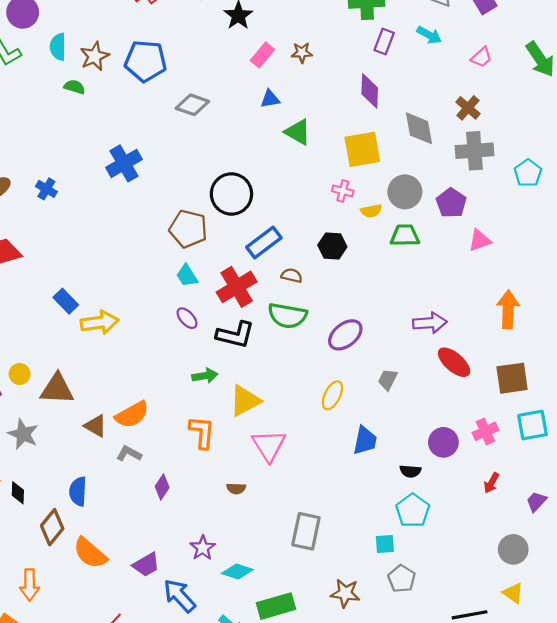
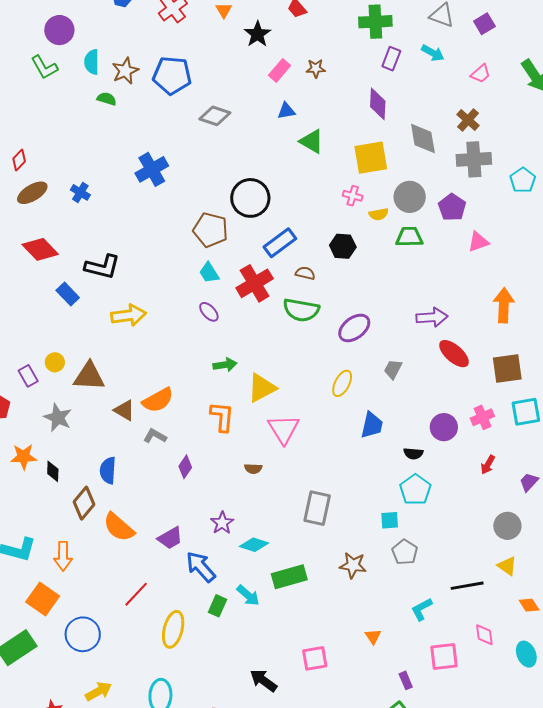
blue rectangle: (66, 301) -> (68, 294), moved
black L-shape: (235, 335) -> (102, 267), moved

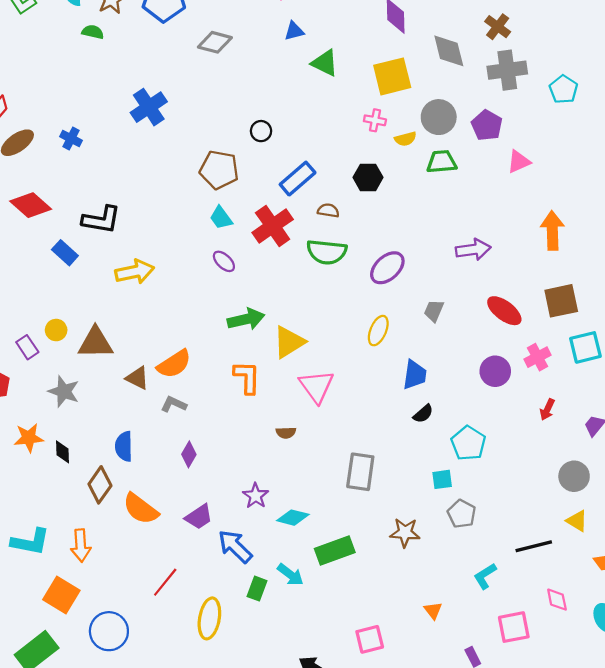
black circle: (250, 198) -> (261, 131), size x0.5
red ellipse: (454, 354) -> (504, 311), moved
green arrow: (225, 365) -> (246, 319), size x1.4
black semicircle: (413, 453) -> (423, 414), moved, turned -42
purple diamond: (185, 467) -> (189, 454), moved

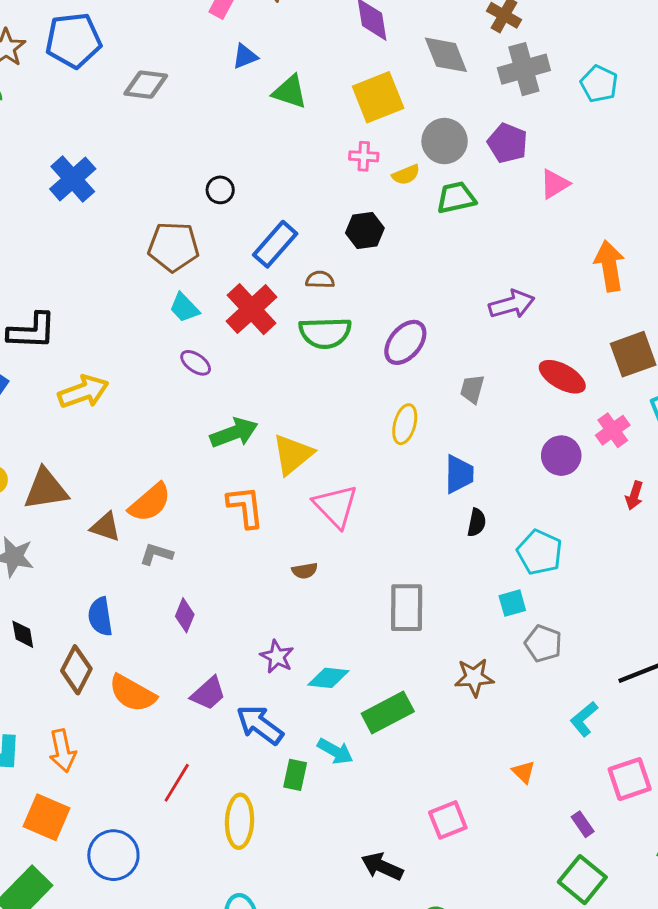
black semicircle: (423, 414) -> (477, 522), turned -30

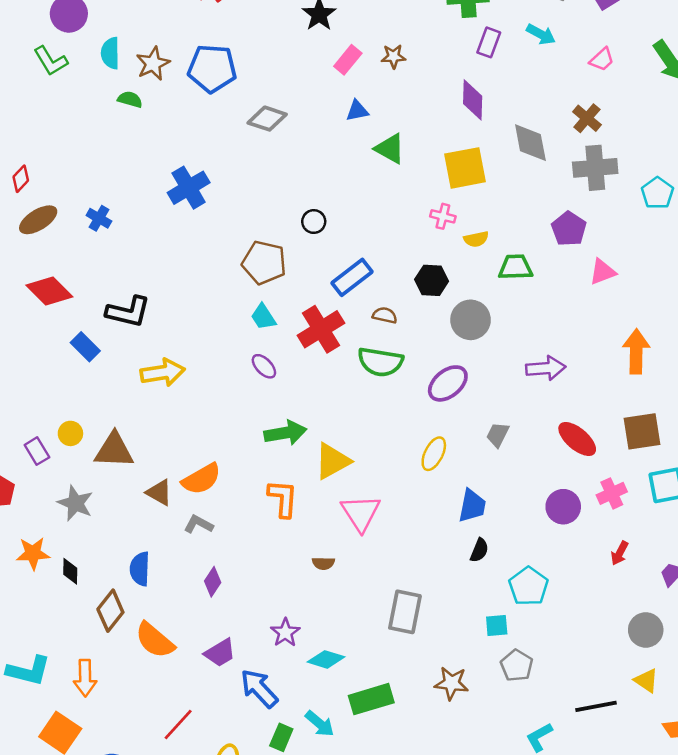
gray circle: (445, 141) -> (471, 320), moved

